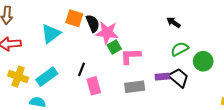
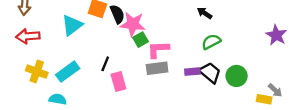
green circle: (203, 61) -> (237, 76), moved
gray rectangle: (135, 87) -> (157, 68), moved

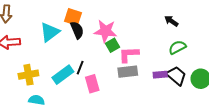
black semicircle: (117, 14) -> (77, 30), moved
yellow cross: (37, 72) -> (28, 75), moved, turned -30
cyan rectangle: (68, 72) -> (63, 75), moved

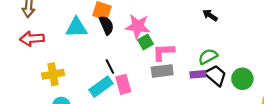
cyan triangle: (50, 32) -> (76, 28), turned 35
green semicircle: (177, 47) -> (208, 56), moved
black line: (80, 68) -> (110, 67), turned -48
cyan rectangle: (63, 75) -> (101, 87), moved

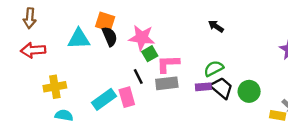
black line: (110, 67) -> (138, 76), moved

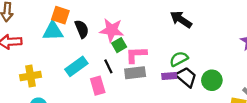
orange square: (105, 22) -> (60, 15), moved
black arrow: (216, 26) -> (181, 19), size x1.5
cyan rectangle: (104, 99) -> (76, 66), moved

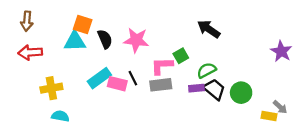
green square: (119, 45) -> (181, 56), moved
pink rectangle: (98, 86) -> (117, 84), moved, turned -60

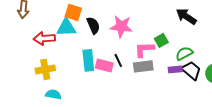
red arrow: (30, 52) -> (44, 38), moved
cyan rectangle: (99, 78) -> (88, 60), turned -60

